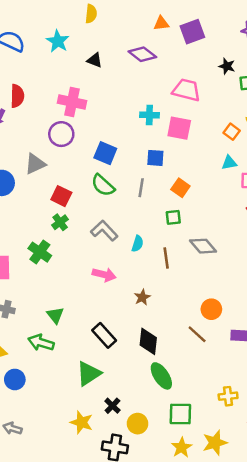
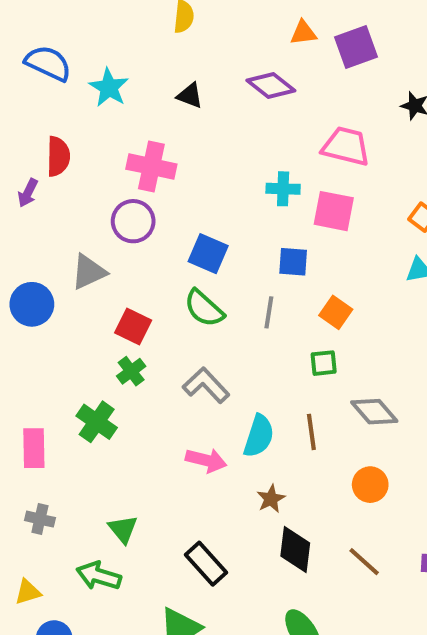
cyan star: (58, 41) -> (109, 88), moved
cyan semicircle: (138, 244) -> (259, 436), moved, size x1.5
orange circle: (211, 309) -> (370, 485), moved
black diamond: (148, 341) -> (295, 549), moved

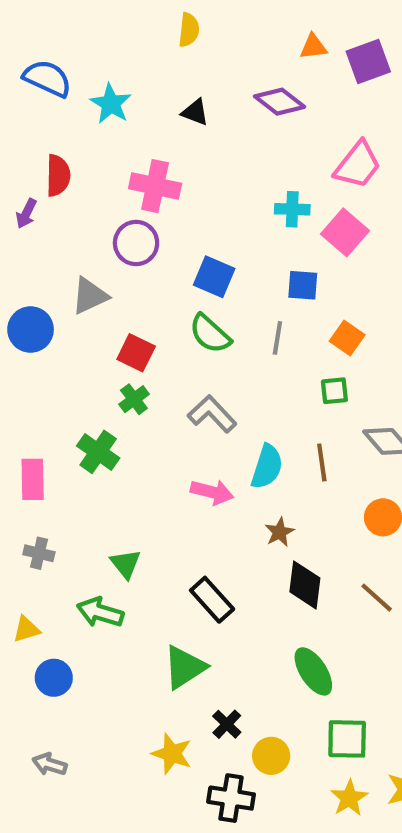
pink trapezoid: (346, 146) -> (358, 165), turned 114
pink square: (334, 211) -> (345, 232), turned 30

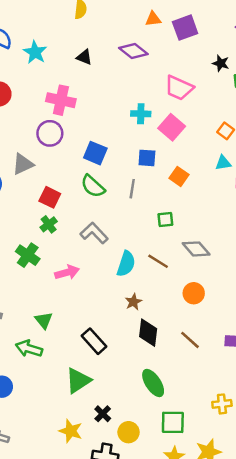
pink trapezoid: (358, 165) -> (179, 88), turned 76
orange square: (347, 338) -> (179, 176), moved
brown line: (322, 462) -> (158, 261), turned -50
pink arrow: (212, 492) -> (67, 272), moved, turned -30

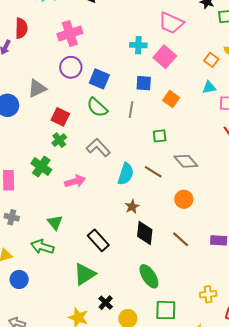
pink cross: (61, 100) -> (70, 34), turned -30
purple circle: (50, 133) -> (71, 67), moved

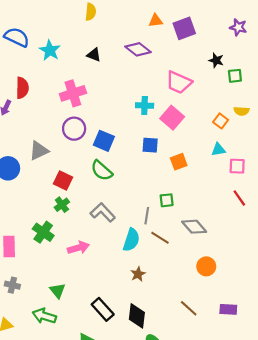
orange square: (171, 99) -> (179, 162), turned 35
gray line: (131, 110) -> (147, 216), moved
orange circle: (184, 199) -> (206, 266), moved
black diamond: (145, 233) -> (137, 316), moved

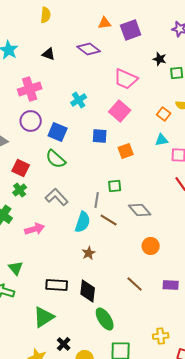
cyan cross: (145, 106) -> (79, 100), moved, turned -35
black rectangle: (103, 309) -> (57, 285), turned -45

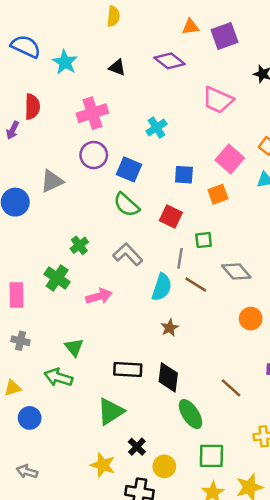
pink square: (120, 111) -> (230, 159), moved
red square: (21, 168) -> (171, 216), moved
brown line: (135, 284) -> (231, 388), moved

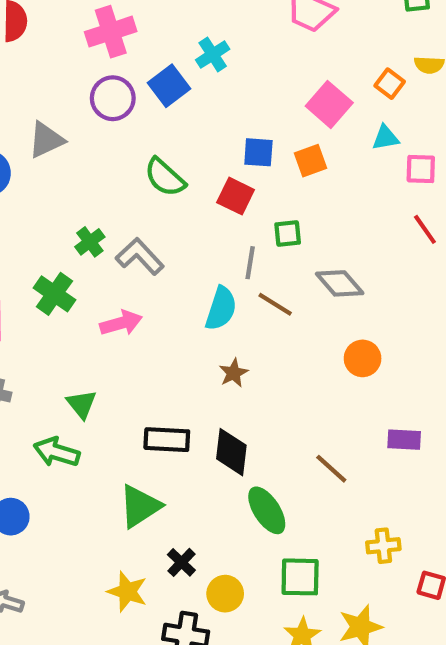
blue square: (129, 169) -> (169, 86), moved, turned 30
blue square: (184, 175) -> (258, 152), moved
gray L-shape: (128, 254) -> (140, 256), moved

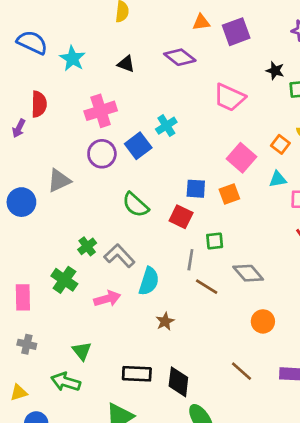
cyan semicircle: (221, 308) -> (149, 281), moved
brown star: (233, 373) -> (165, 321), moved
brown line: (331, 469) -> (241, 371), moved

